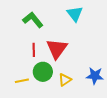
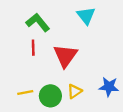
red line: (34, 50) -> (33, 48), moved
green circle: (43, 72) -> (50, 96), moved

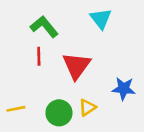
blue star: (109, 87) -> (124, 89), moved
yellow line: (25, 92) -> (16, 109), moved

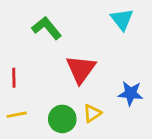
cyan triangle: (101, 19) -> (122, 19), moved
red line: (39, 56) -> (14, 78), moved

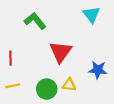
yellow triangle: (92, 113) -> (69, 85), turned 40

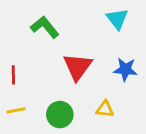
blue star: (98, 70) -> (125, 69), moved
yellow triangle: (69, 85) -> (105, 109), moved

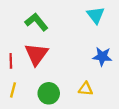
red triangle: (78, 67) -> (36, 54), moved
yellow line: (16, 110) -> (13, 90), turned -64

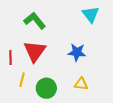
blue star: (102, 56) -> (77, 52), moved
yellow line: (13, 90) -> (22, 80), moved

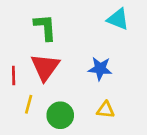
cyan triangle: (91, 14) -> (118, 19), turned -30
green L-shape: (35, 21) -> (45, 27), turned 35

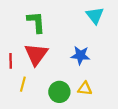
cyan triangle: (118, 19) -> (95, 16), turned 30
green circle: (60, 115) -> (59, 92), moved

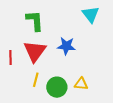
blue star: (80, 55) -> (66, 46), moved
yellow line: (23, 84) -> (36, 80), moved

